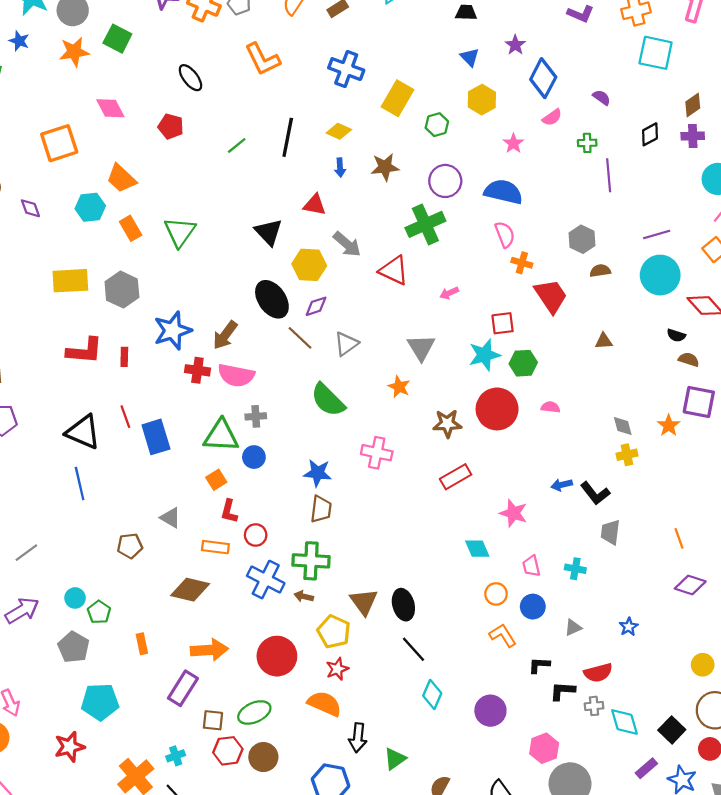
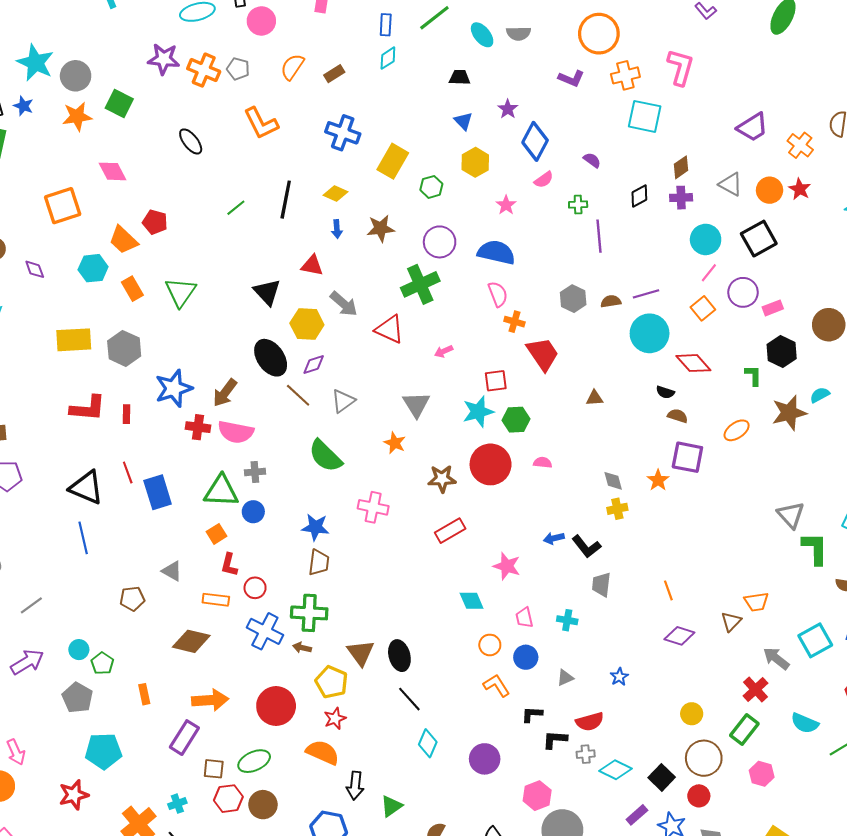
red pentagon: (171, 126) -> (155, 222), moved
brown semicircle: (600, 271) -> (611, 301), moved
cyan diamond: (624, 722) -> (615, 770), turned -48

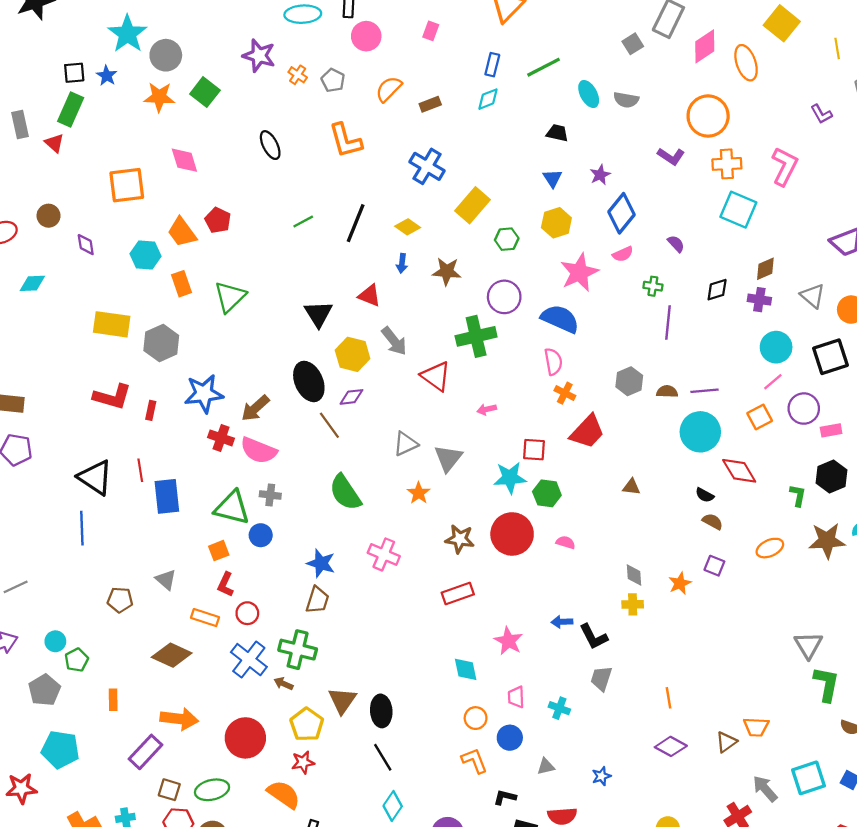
orange cross: (204, 70) -> (298, 75), size x0.6
pink star: (506, 205) -> (579, 272), size x1.8
red trapezoid: (543, 354) -> (587, 432), turned 66
gray triangle: (343, 401) -> (406, 444), moved
purple square: (687, 457) -> (714, 566), size x0.6

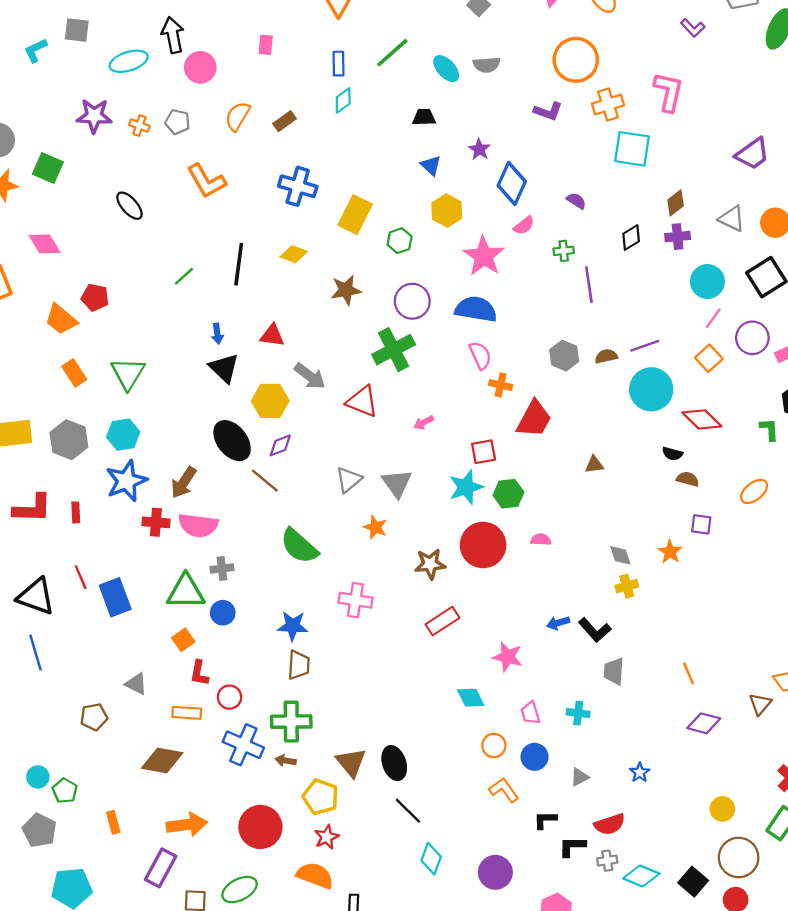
cyan hexagon: (145, 255) -> (123, 435), moved
blue arrow: (402, 263) -> (217, 334), moved

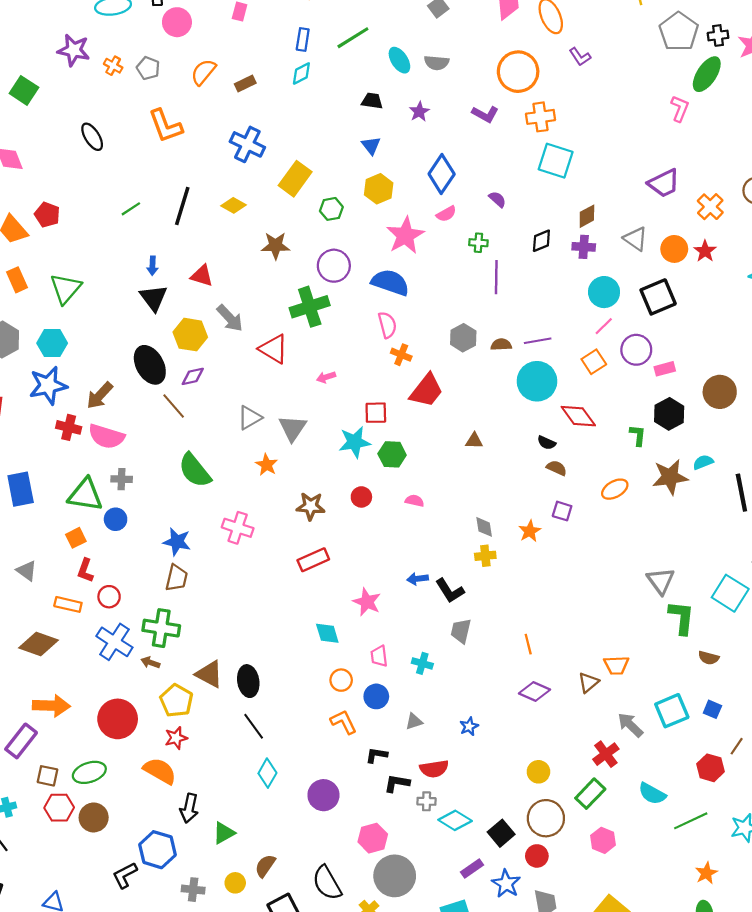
purple L-shape: (693, 28) -> (580, 57), moved
pink L-shape: (669, 92) -> (680, 109), moved, size x0.7
purple star: (479, 149) -> (419, 112), moved
red circle: (483, 545) -> (361, 497), size x0.5
brown triangle: (351, 762) -> (209, 674), turned -32

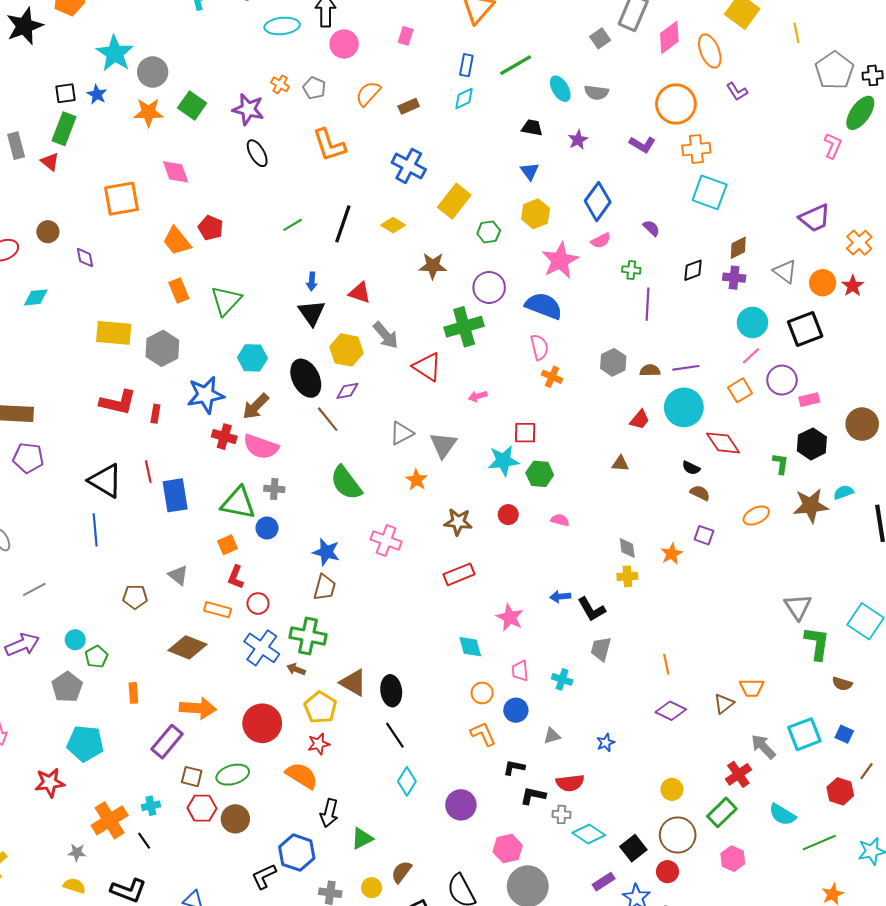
purple star: (74, 50) -> (248, 109), moved
cyan hexagon: (52, 343) -> (252, 358), moved
red trapezoid: (426, 391) -> (640, 420), moved, size x0.6

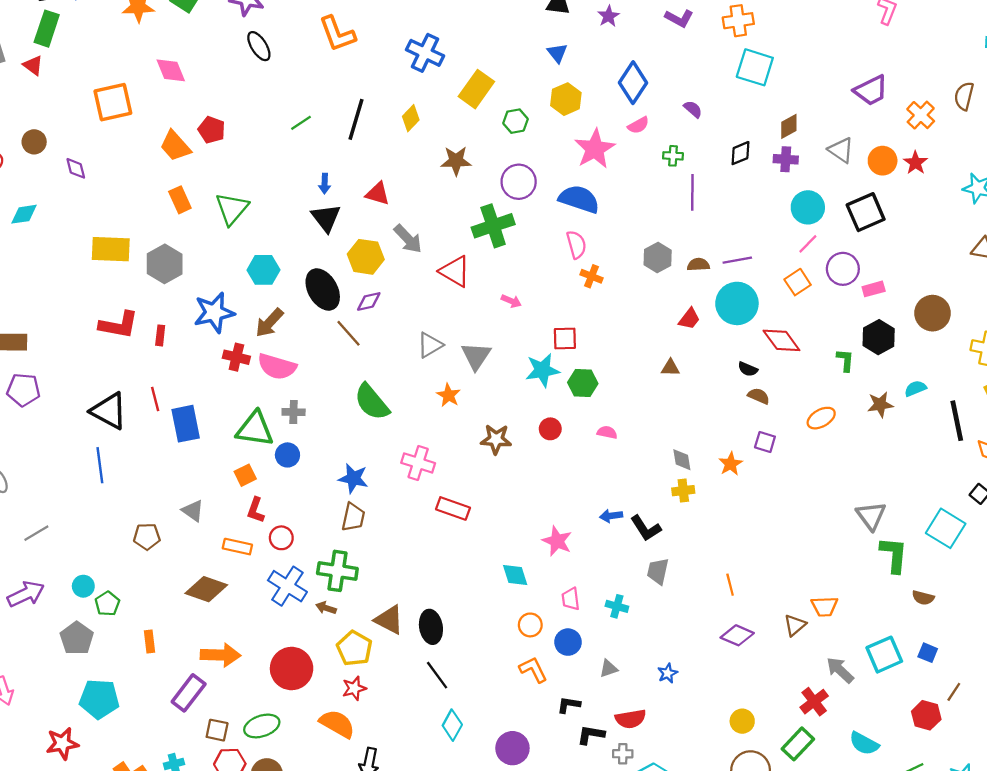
yellow diamond: (393, 225) -> (411, 118), turned -75
pink arrow: (478, 396) -> (511, 301), turned -138
brown star: (811, 506) -> (880, 405), size x0.7
red rectangle: (459, 574) -> (453, 508), moved, turned 44

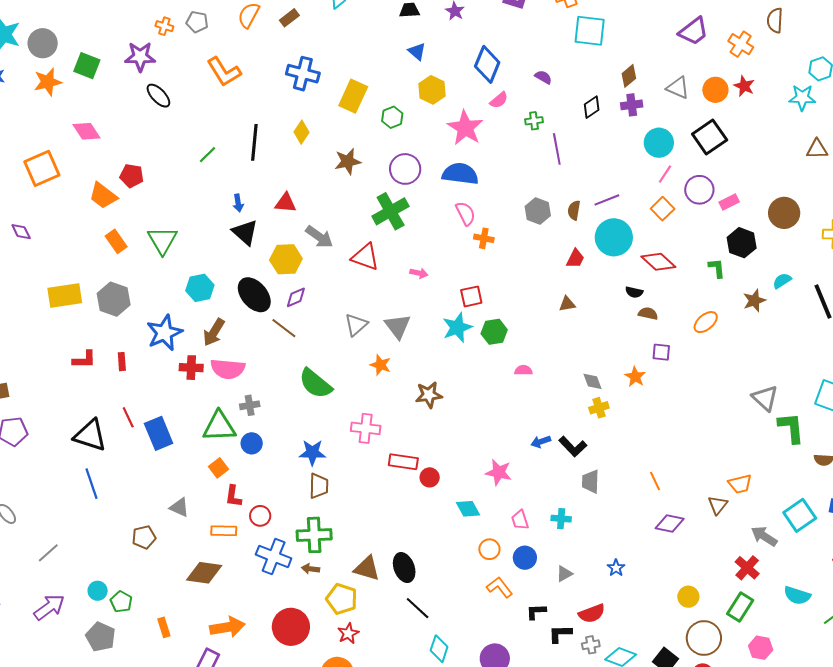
brown semicircle: (698, 265) -> (574, 210), turned -66
red L-shape: (119, 325) -> (84, 359), size x0.7
red circle: (550, 429) -> (430, 477), moved

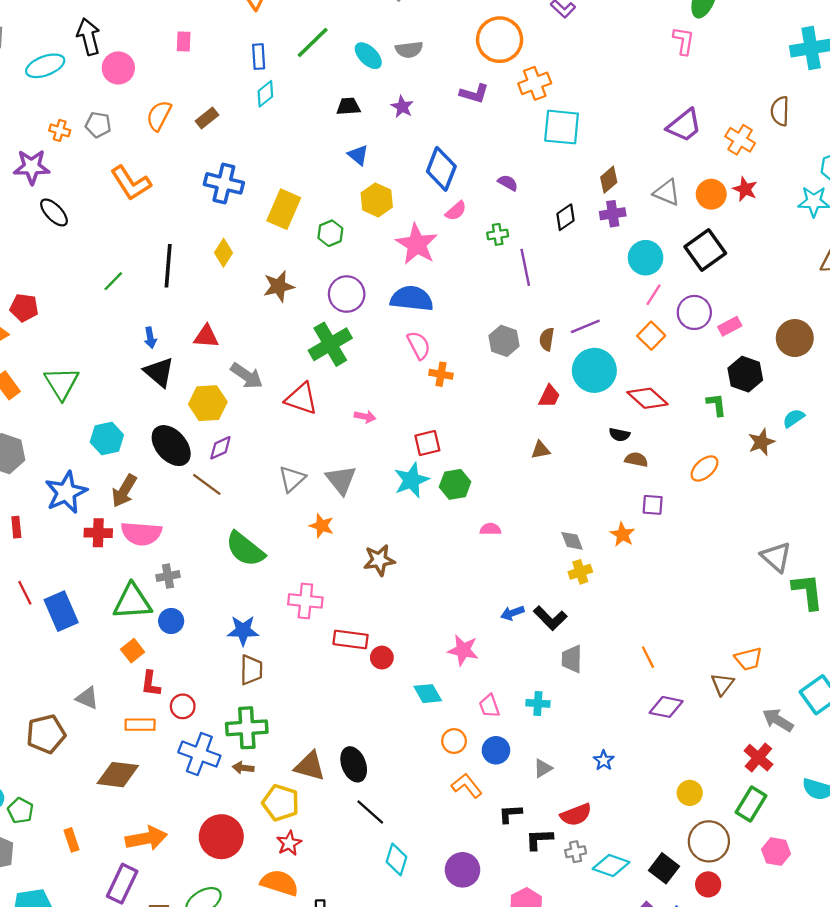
brown pentagon: (144, 537) -> (46, 734), size x1.4

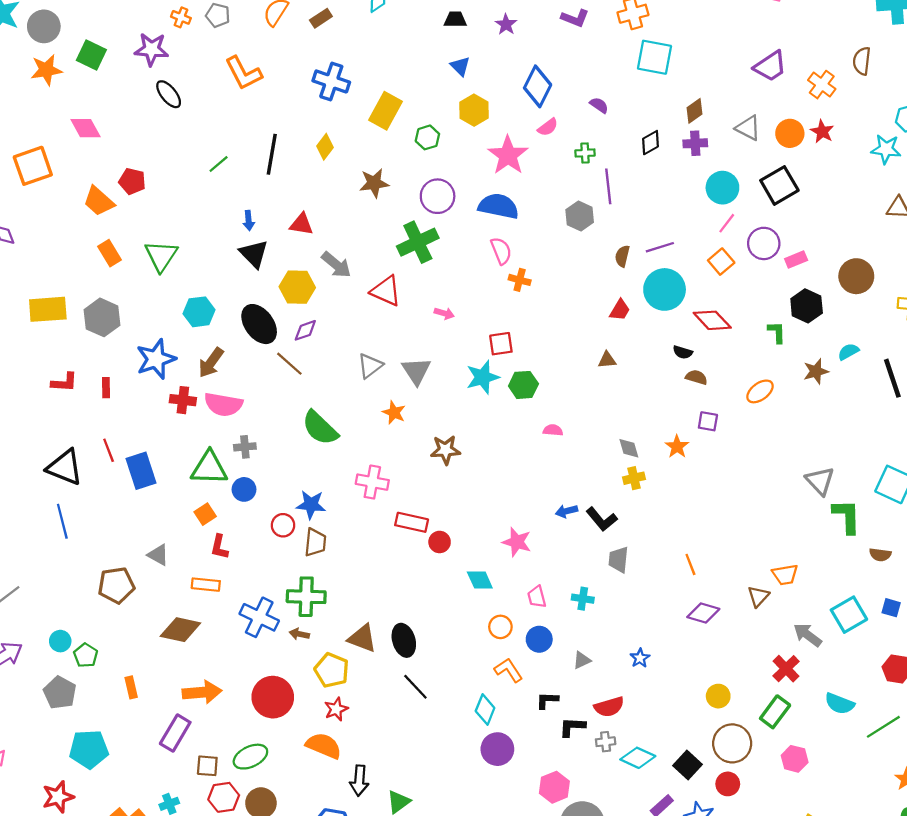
gray hexagon: (504, 341) -> (580, 216), moved
red circle: (183, 706) -> (283, 525), moved
cyan diamond: (397, 859) -> (485, 710), moved

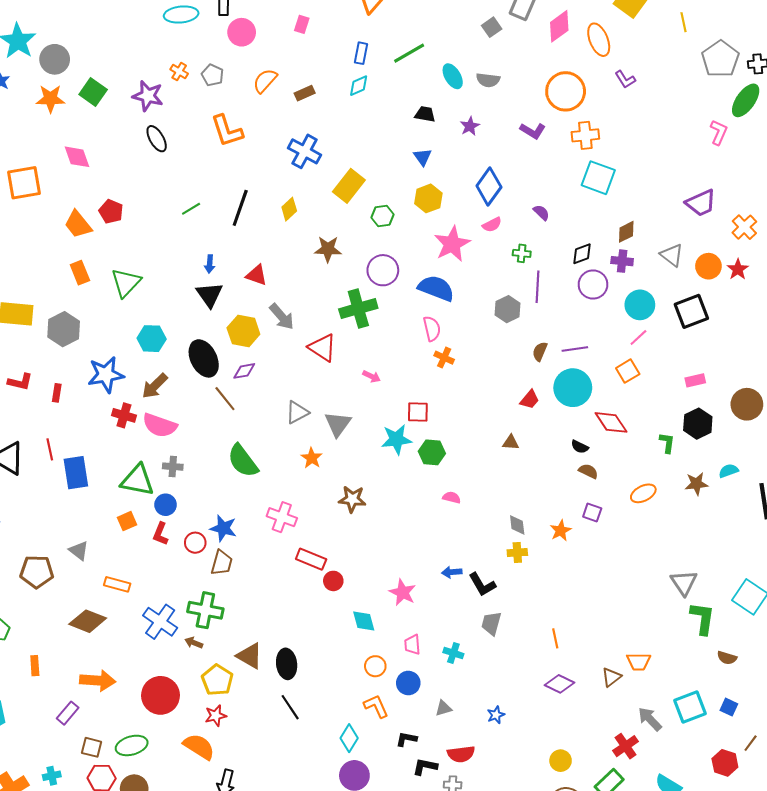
purple circle: (764, 243) -> (593, 285), moved
red L-shape: (219, 547) -> (160, 534), moved
purple rectangle: (175, 733) -> (68, 713), size x0.7

